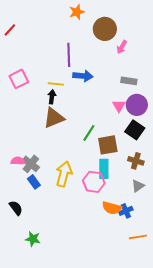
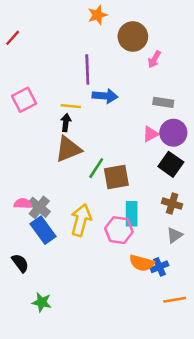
pink triangle: (119, 106) -> (151, 134), turned 32
green line: (89, 133) -> (96, 168), moved
brown square: (108, 145) -> (116, 177), moved
blue rectangle: (34, 182) -> (43, 230), size x1.5

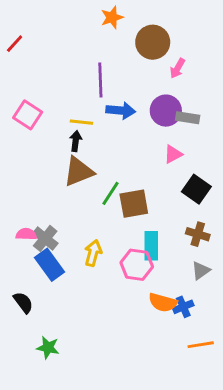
pink square: (24, 100) -> (28, 115), turned -30
purple circle: (173, 133) -> (166, 111), moved
yellow arrow: (81, 220) -> (93, 253), size x0.7

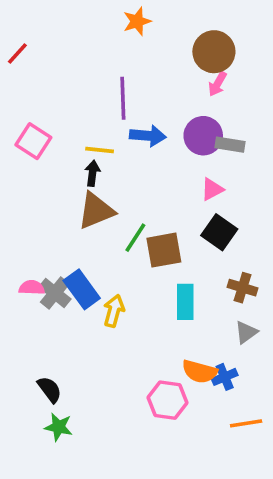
brown circle: (153, 42) -> (214, 52), moved
black square: (196, 189) -> (219, 232), moved
blue rectangle: (49, 265) -> (82, 289), moved
pink hexagon: (137, 265) -> (167, 400), moved
black semicircle: (23, 302) -> (50, 389), moved

